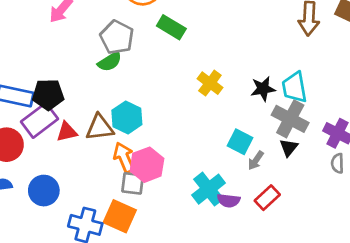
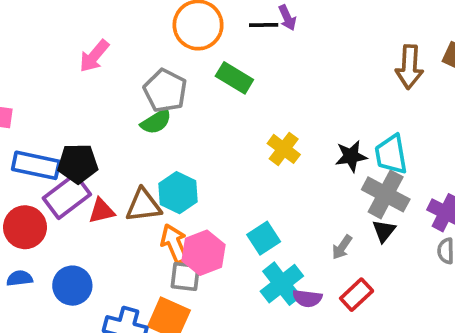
cyan square: (240, 142) -> (264, 238), moved, turned 30

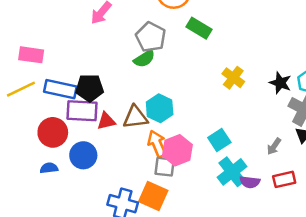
black star: (351, 156) -> (280, 83), turned 30
purple rectangle: (67, 196) -> (82, 111), turned 40
blue circle: (72, 286) -> (83, 155), moved
red rectangle: (357, 295) -> (284, 179), turned 30

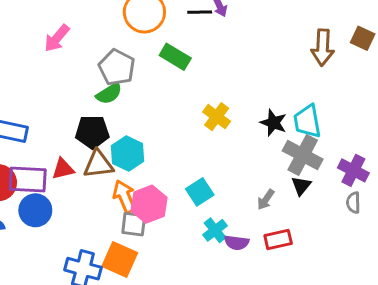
black pentagon: (90, 88) -> (92, 132), moved
purple rectangle: (82, 111) -> (28, 180), moved
cyan cross: (232, 172) -> (215, 230), size x0.7

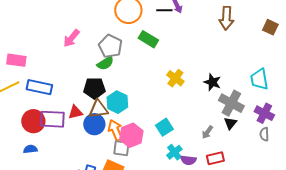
pink arrow: (57, 38) -> (71, 38), moved
brown arrow: (323, 47) -> (226, 18), moved
cyan trapezoid: (307, 121) -> (259, 79), moved
blue circle: (35, 210) -> (94, 124), moved

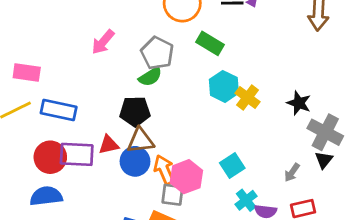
cyan hexagon: (117, 102) -> (224, 86), moved
blue semicircle: (30, 149) -> (46, 196), size x1.6

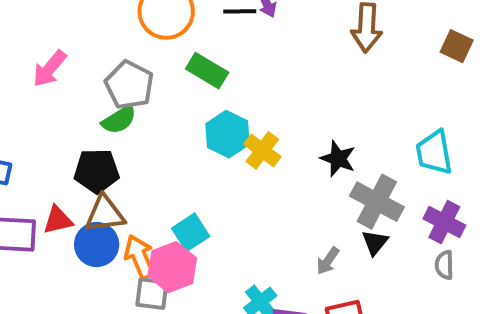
cyan square: (232, 166) -> (191, 232), moved

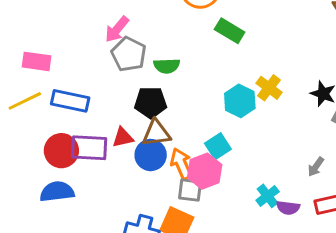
gray pentagon: (129, 85) -> (129, 54), moved
green semicircle: (119, 120) -> (167, 66), turned 30
cyan hexagon: (228, 134) -> (240, 101), moved

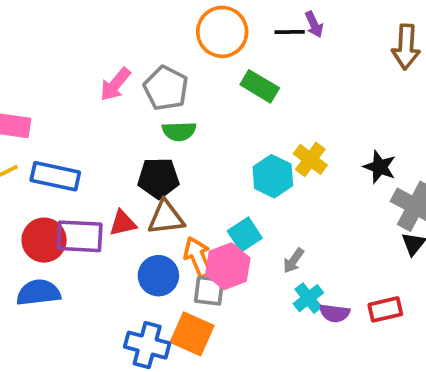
gray pentagon: (129, 54) -> (166, 88), moved
blue circle: (151, 155) -> (158, 276), moved
gray arrow: (316, 167) -> (293, 261), moved

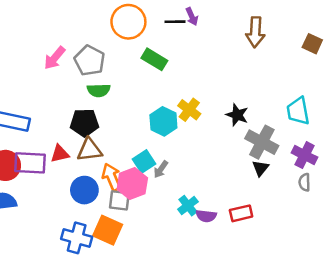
gray arrow: (293, 261) -> (161, 169), moved

